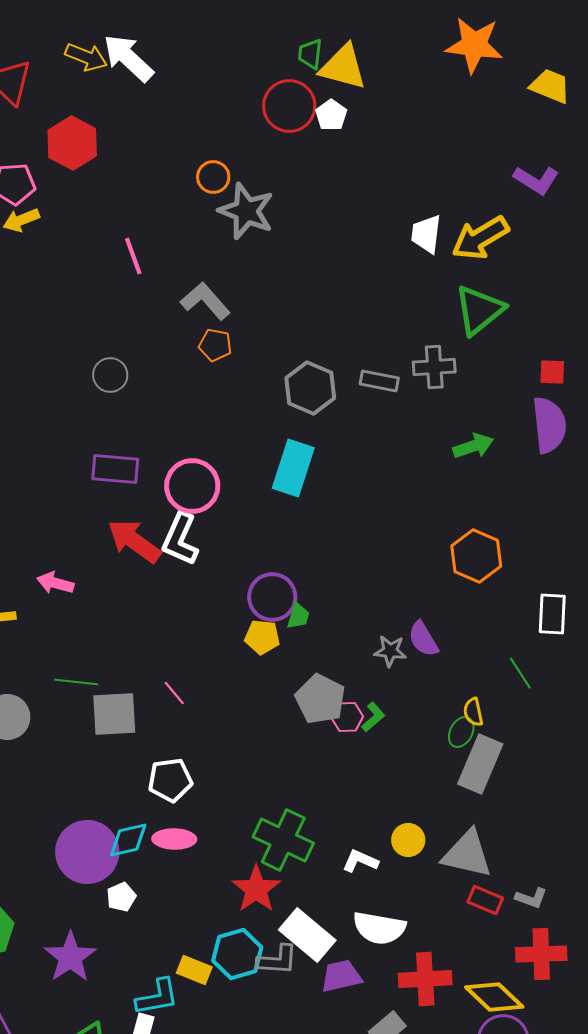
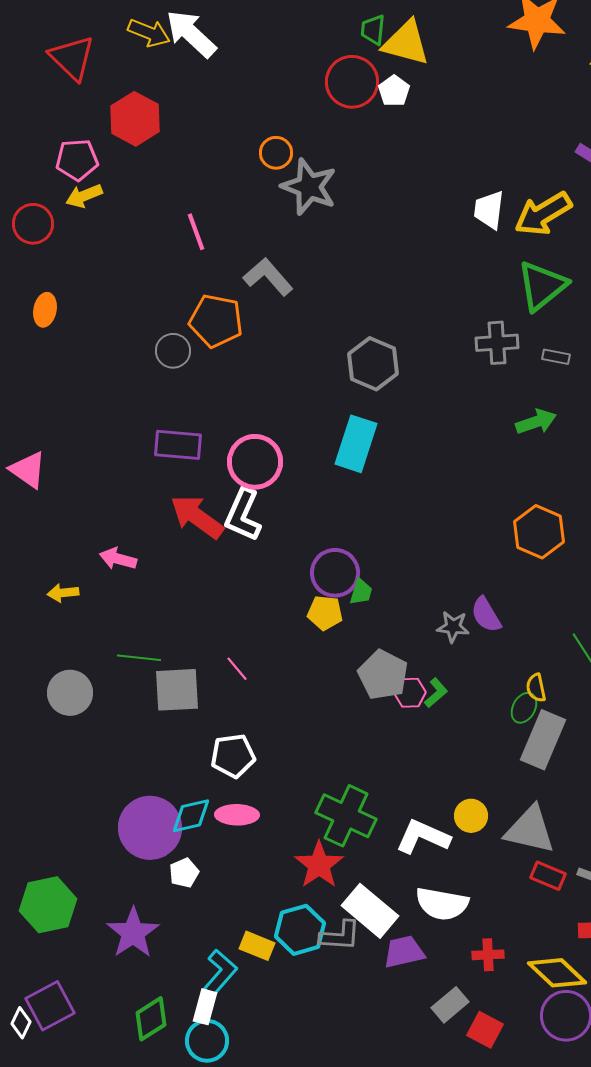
orange pentagon: (215, 345) -> (216, 321), moved, size x1.6
gray rectangle: (379, 381) -> (556, 357), moved, size x0.7
white L-shape: (360, 861) -> (423, 837), size x1.5
red cross: (425, 979) -> (488, 955), size x0.6
cyan L-shape: (157, 997) -> (220, 973), turned -39

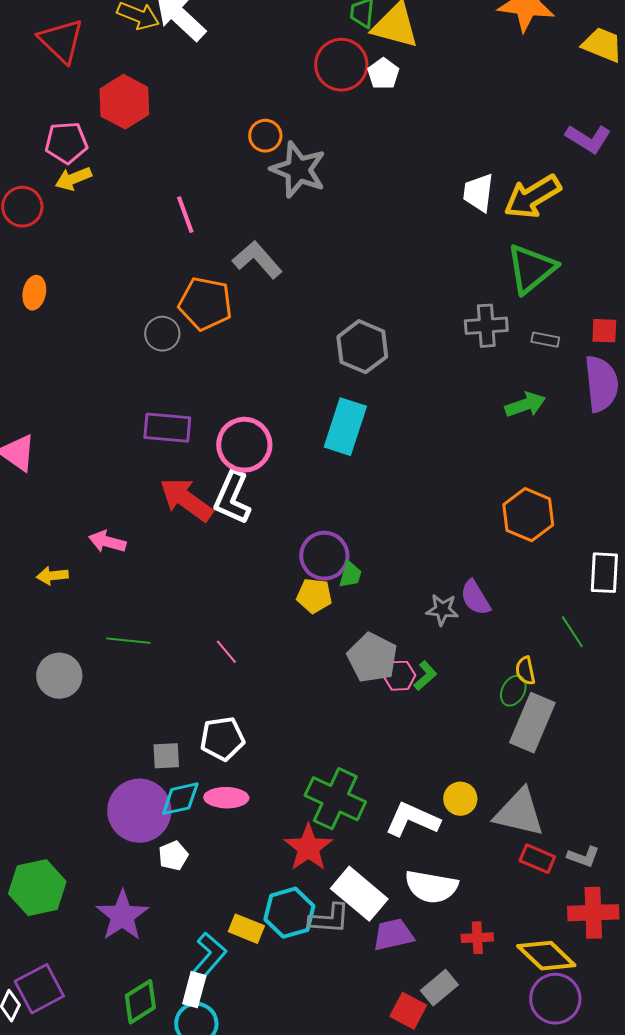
gray square: (177, 690) -> (166, 756), moved, size x0.6
red square: (485, 1030) -> (408, 1011), moved

